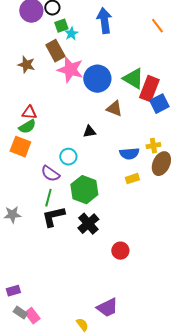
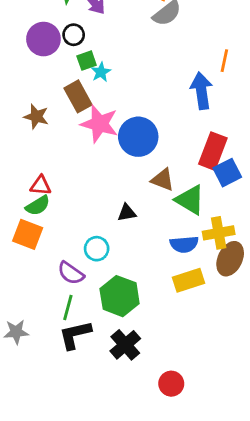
blue arrow: (104, 21) -> (201, 91), moved
orange line: (157, 26) -> (224, 61), turned 49
green triangle: (133, 79) -> (190, 200), moved
yellow cross: (153, 146) -> (219, 233), size x1.5
yellow rectangle: (132, 179) -> (188, 280), size x1.5

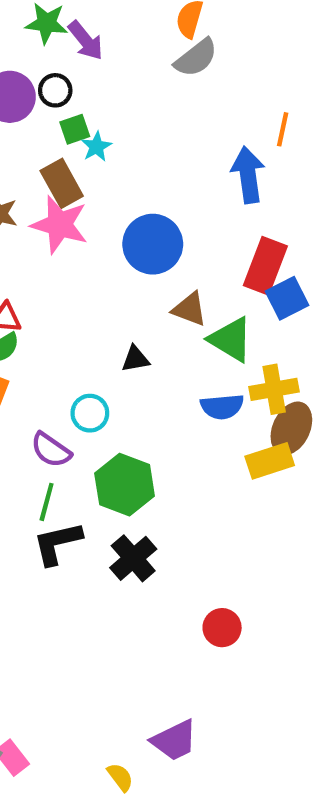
pink star: (99, 124) -> (60, 225), moved
yellow rectangle: (188, 280) -> (270, 461), moved
red circle: (171, 384) -> (222, 628), moved

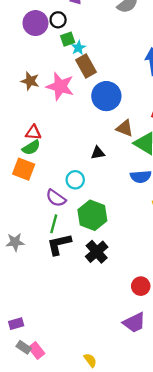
brown rectangle: (62, 183) -> (86, 66), moved
purple trapezoid: (174, 740) -> (134, 323), moved

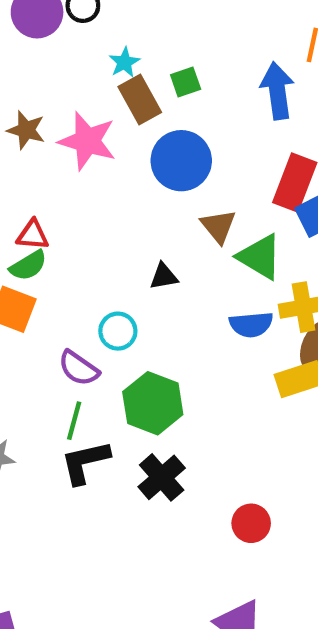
green square: (68, 39) -> (186, 82), moved
brown triangle: (125, 128) -> (218, 226), turned 30
red circle: (141, 286) -> (251, 523), moved

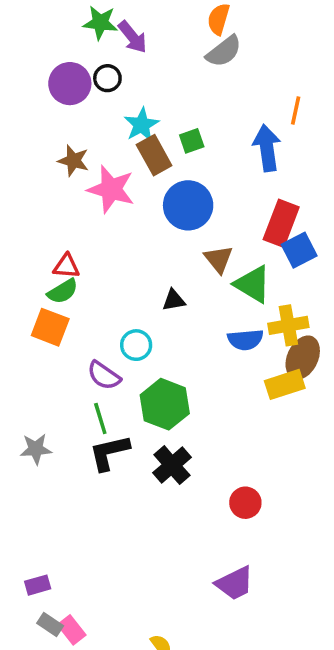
cyan star: (124, 62) -> (141, 125), size x1.4
brown star: (26, 130) -> (73, 161), moved
green line: (74, 421) -> (100, 418), turned -32

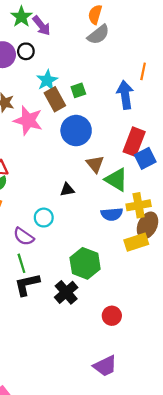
green star: (100, 23) -> (21, 17), turned 30
green hexagon: (165, 404) -> (85, 263), moved

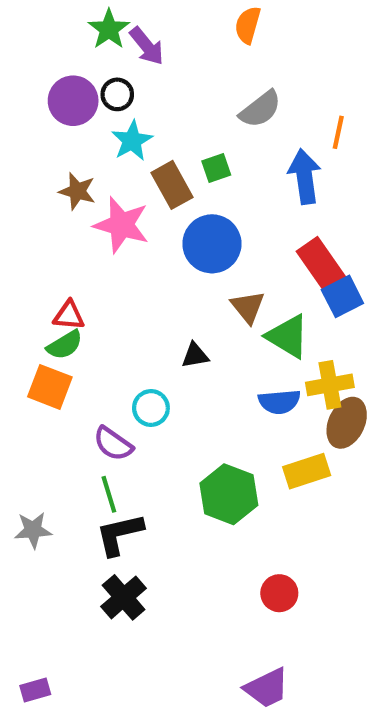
gray semicircle: (98, 35) -> (260, 109), moved
cyan star: (47, 80) -> (132, 141), moved
red rectangle: (134, 142) -> (321, 265), turned -56
yellow rectangle: (136, 242) -> (307, 471), moved
black cross: (66, 292) -> (124, 597), moved

